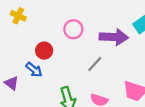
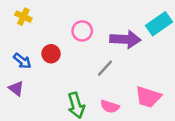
blue arrow: (34, 70) -> (22, 61), moved

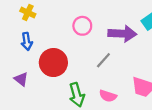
red circle: (51, 54) -> (53, 63), moved, size x1.6
blue arrow: (22, 61) -> (27, 41), moved, turned 42

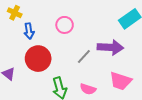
purple arrow: (122, 34) -> (110, 47), moved
blue arrow: (27, 41) -> (29, 31), moved

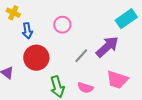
purple arrow: (110, 47) -> (107, 47), turned -45

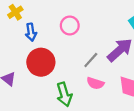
yellow cross: (13, 13) -> (15, 12), turned 32
pink semicircle: (85, 88) -> (95, 83), moved

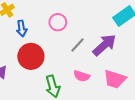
gray line: (91, 60) -> (78, 45), moved

